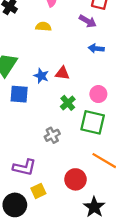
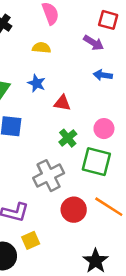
blue star: (41, 76) -> (37, 83), moved
gray cross: (52, 135) -> (49, 176), size x1.6
red circle: (75, 179) -> (74, 210), moved

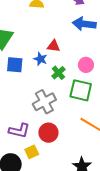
blue arrow: (103, 75) -> (84, 24), size x1.6
blue star: (37, 83) -> (40, 59), moved
red circle: (74, 210) -> (48, 133), moved

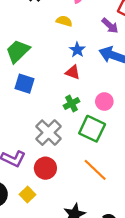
blue star: (40, 59) -> (77, 50), moved
gray cross: (44, 102) -> (49, 133), turned -30
yellow square: (32, 152) -> (28, 194), moved, turned -32

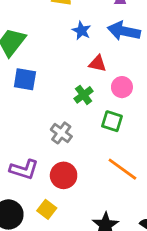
red triangle: (73, 72) -> (98, 64), moved
green square: (92, 129) -> (112, 121), size x0.7
gray cross: (49, 133) -> (61, 133), size x0.7

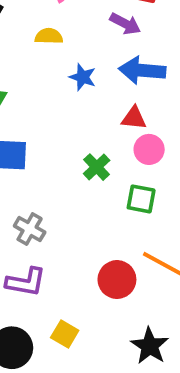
red triangle: (98, 64) -> (134, 118), moved
gray cross: (61, 133) -> (30, 229), moved
red circle: (64, 175) -> (117, 280), moved

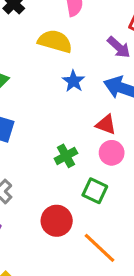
yellow semicircle: (49, 36) -> (55, 41), size x1.5
red circle: (117, 280) -> (57, 221), moved

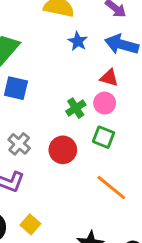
pink circle: (112, 153) -> (105, 103), moved
red circle: (57, 221) -> (63, 150), moved

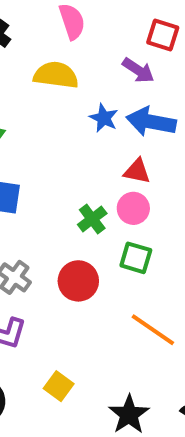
blue star: (78, 41) -> (104, 118), moved
yellow square: (30, 224) -> (59, 386), moved

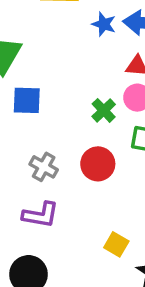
yellow square: (59, 386) -> (116, 244), moved

